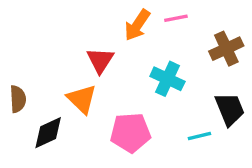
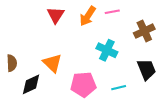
red triangle: (100, 60) -> (56, 15), moved
cyan line: (199, 136) -> (119, 88), moved

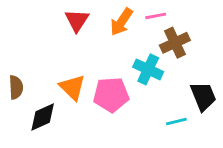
brown cross: (144, 31) -> (175, 43), moved
pink pentagon: (83, 84) -> (111, 95), moved
cyan line: (119, 88) -> (176, 121), moved

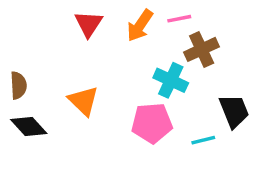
brown semicircle: (16, 87) -> (18, 85), moved
pink pentagon: (111, 95) -> (152, 123), moved
black diamond: (43, 117) -> (29, 126), moved, turned 72

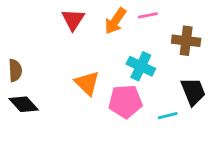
brown cross: (202, 49) -> (186, 41), moved, turned 32
orange triangle: (83, 101) -> (87, 83), moved

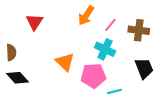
pink line: (148, 15) -> (110, 25), moved, turned -40
red triangle: (73, 20) -> (34, 22), moved
cyan line: (168, 116) -> (115, 91), moved

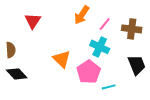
pink pentagon: (93, 76) -> (89, 72), turned -30

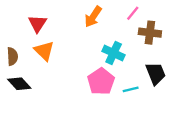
pink line: (105, 24) -> (133, 13), moved
orange triangle: (62, 59) -> (44, 51), moved
cyan line: (109, 87) -> (131, 89), moved

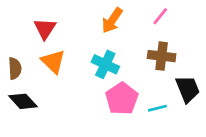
brown cross: (150, 33) -> (162, 56), moved
cyan cross: (114, 53) -> (105, 64), moved

